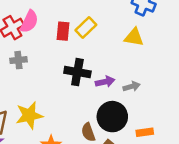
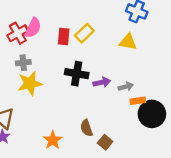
yellow star: (29, 115) -> (30, 83), moved
black circle: (112, 117) -> (152, 114), moved
orange rectangle: (145, 132) -> (138, 101), moved

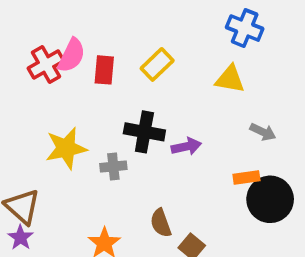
red rectangle: (64, 37) -> (104, 70), moved
gray cross: (23, 63) -> (113, 167), moved
gray arrow: (126, 87) -> (263, 132), moved, turned 40

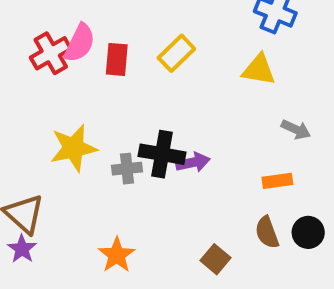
black cross: (144, 132) -> (162, 154), moved
purple arrow: (186, 146) -> (193, 162), moved
black circle: (270, 199) -> (308, 232), moved, size x0.6
brown semicircle: (161, 223) -> (267, 232), moved

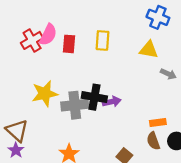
yellow rectangle: (176, 53) -> (102, 40), turned -42
gray arrow: (296, 129) -> (168, 74), moved
gray cross: (127, 169) -> (75, 105), size x1.6
orange rectangle: (277, 181) -> (158, 122), moved

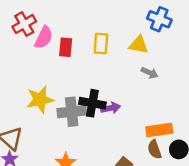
red cross: (32, 40) -> (24, 24), moved
yellow triangle: (149, 50) -> (139, 45), moved
gray arrow: (168, 74) -> (150, 73), moved
orange rectangle: (158, 122) -> (159, 130), size x1.5

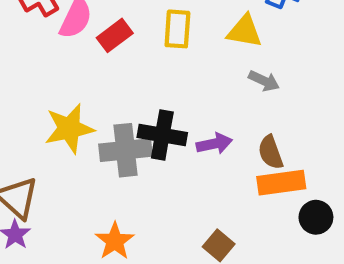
red rectangle: (66, 47) -> (115, 35), turned 48
purple arrow: (111, 108) -> (214, 144), moved
brown semicircle: (154, 149) -> (271, 152), moved

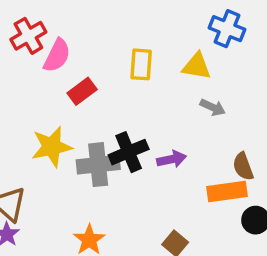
red rectangle: (115, 35) -> (82, 91), moved
black cross: (162, 135) -> (129, 152), turned -33
brown semicircle: (271, 152) -> (243, 166), moved

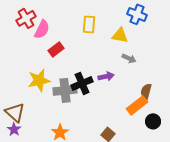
yellow rectangle: (141, 64) -> (89, 24), moved
purple arrow: (172, 159) -> (106, 76), moved
brown semicircle: (243, 166) -> (146, 91), turned 35
orange rectangle: (227, 191) -> (137, 105), turned -30

